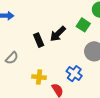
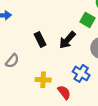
black arrow: (58, 34) -> (67, 40), moved

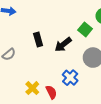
yellow cross: (43, 80) -> (32, 88), moved, turned 32

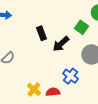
black rectangle: (38, 39) -> (41, 33), moved
red semicircle: (51, 92) -> (53, 92), turned -64

